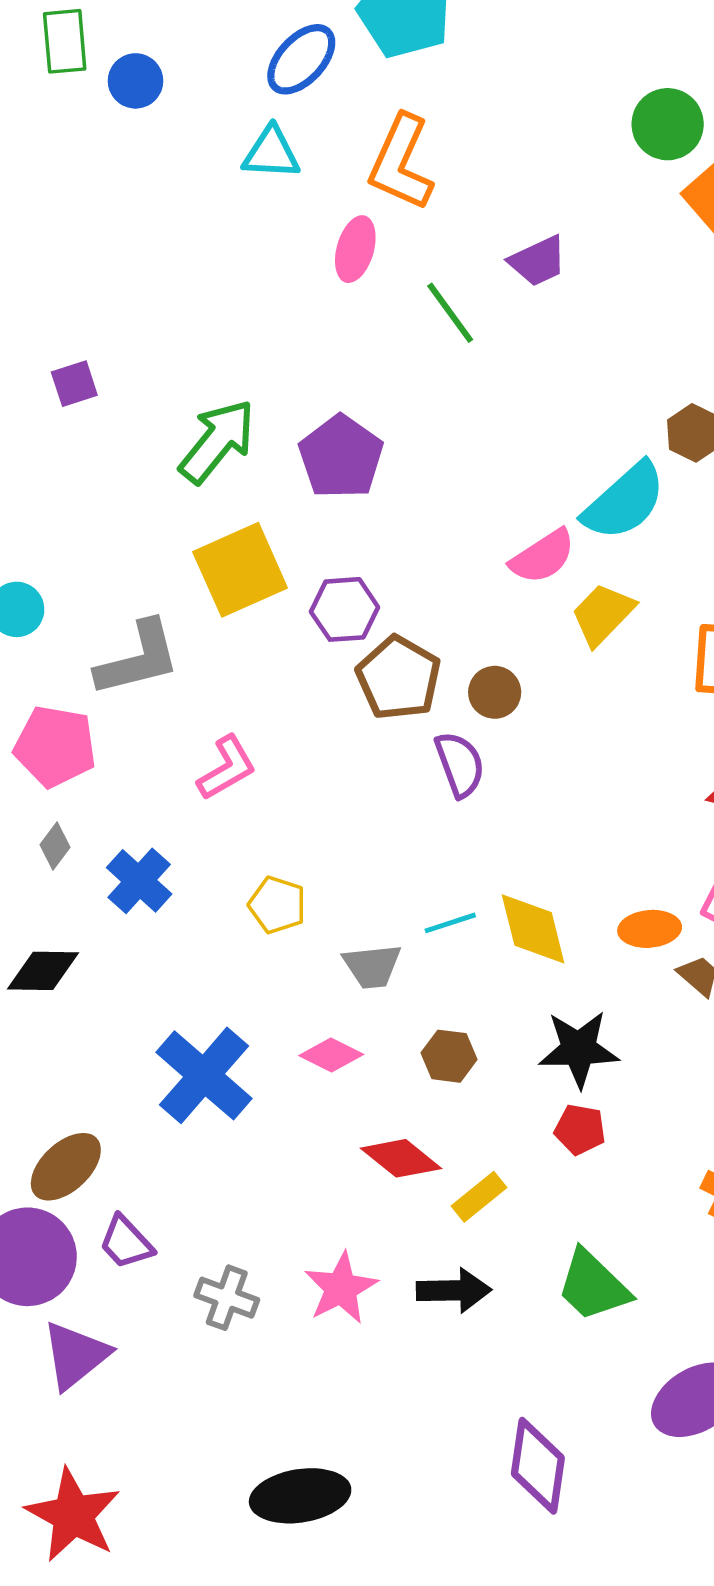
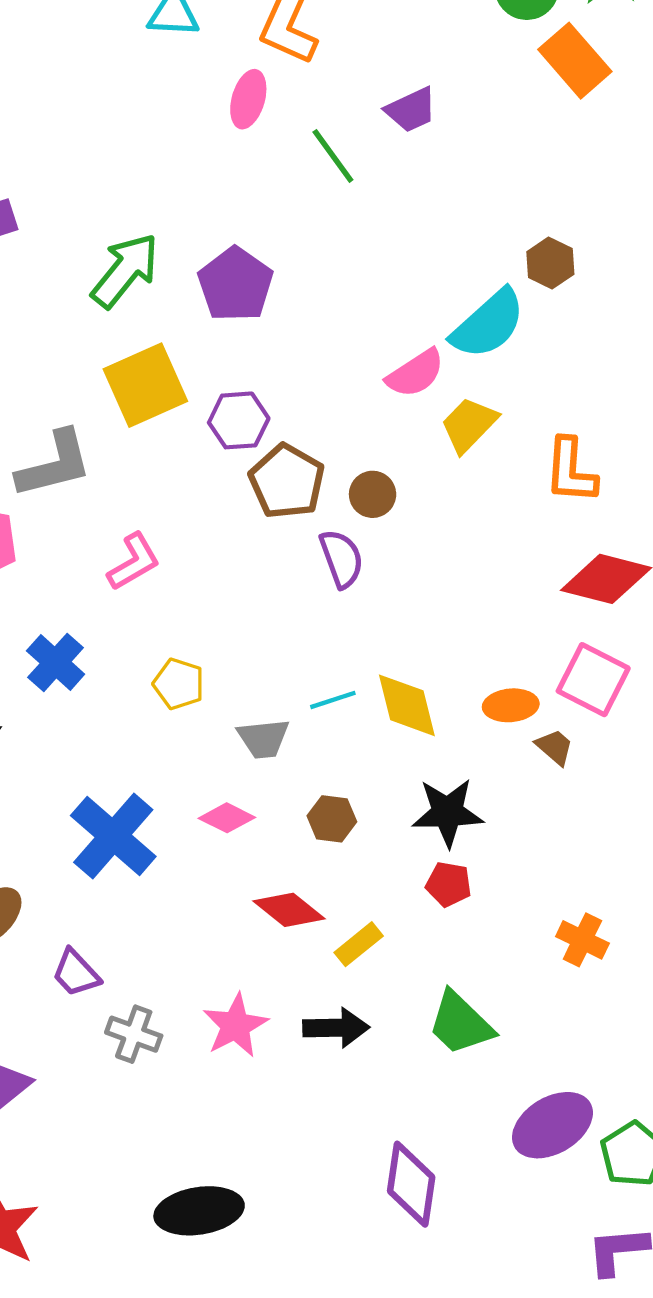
purple trapezoid: (126, 1242) -> (76, 973), moved

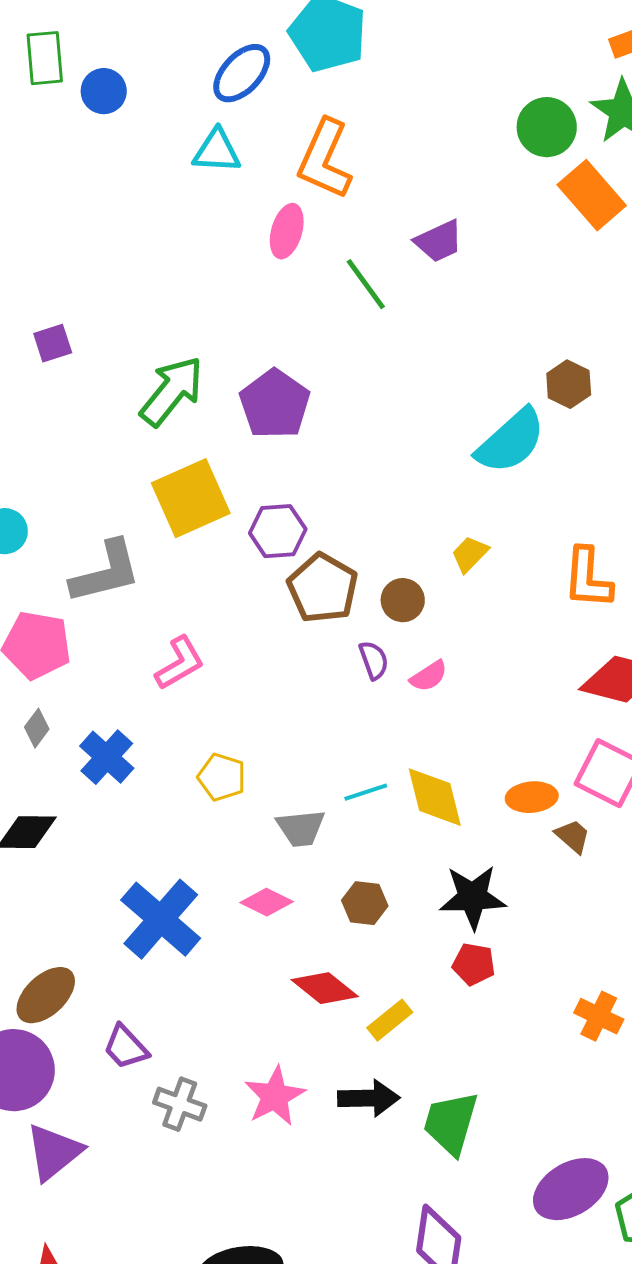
pink semicircle: (415, 373) -> (429, 676), moved, size x0.7
yellow trapezoid: (469, 425) -> (470, 554), moved, size x0.7
purple semicircle: (341, 559) -> (374, 660), size x0.7
green trapezoid: (460, 1023) -> (451, 1123), moved, turned 62

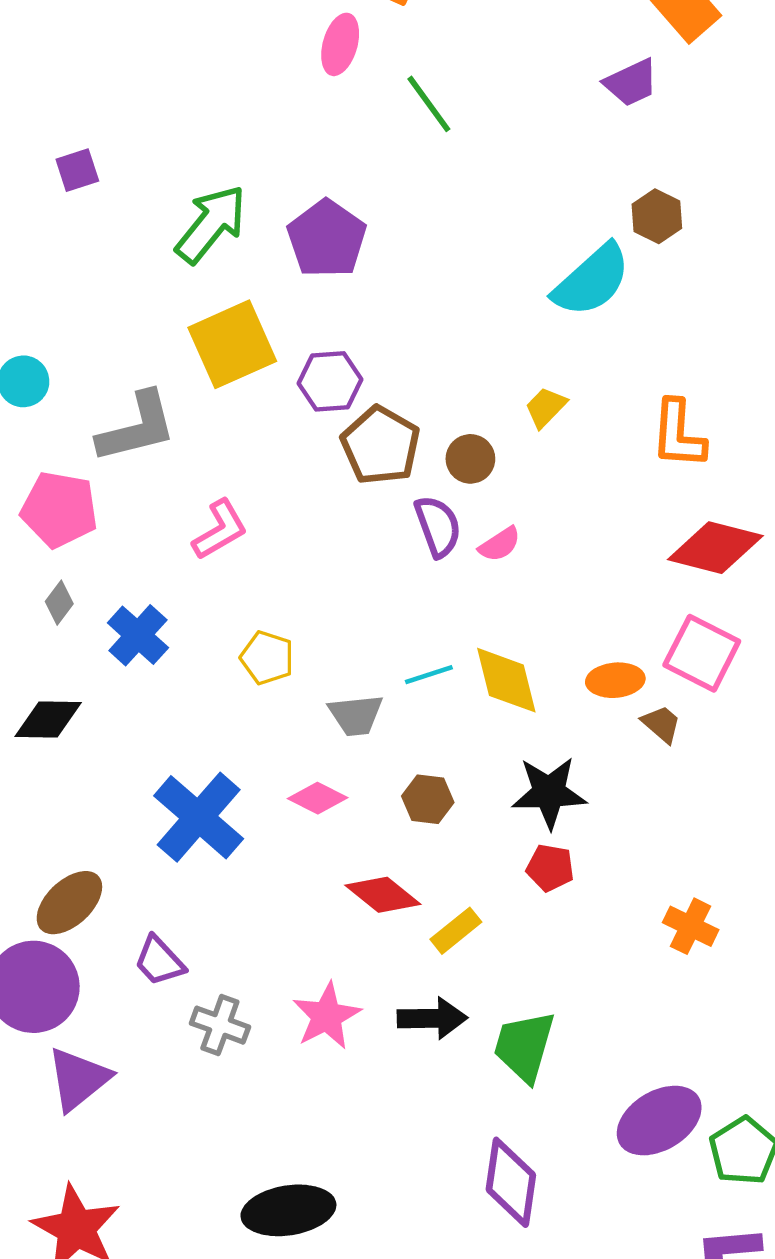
purple trapezoid: (439, 241) -> (631, 83), moved
purple semicircle: (374, 660) -> (438, 526), size x1.4

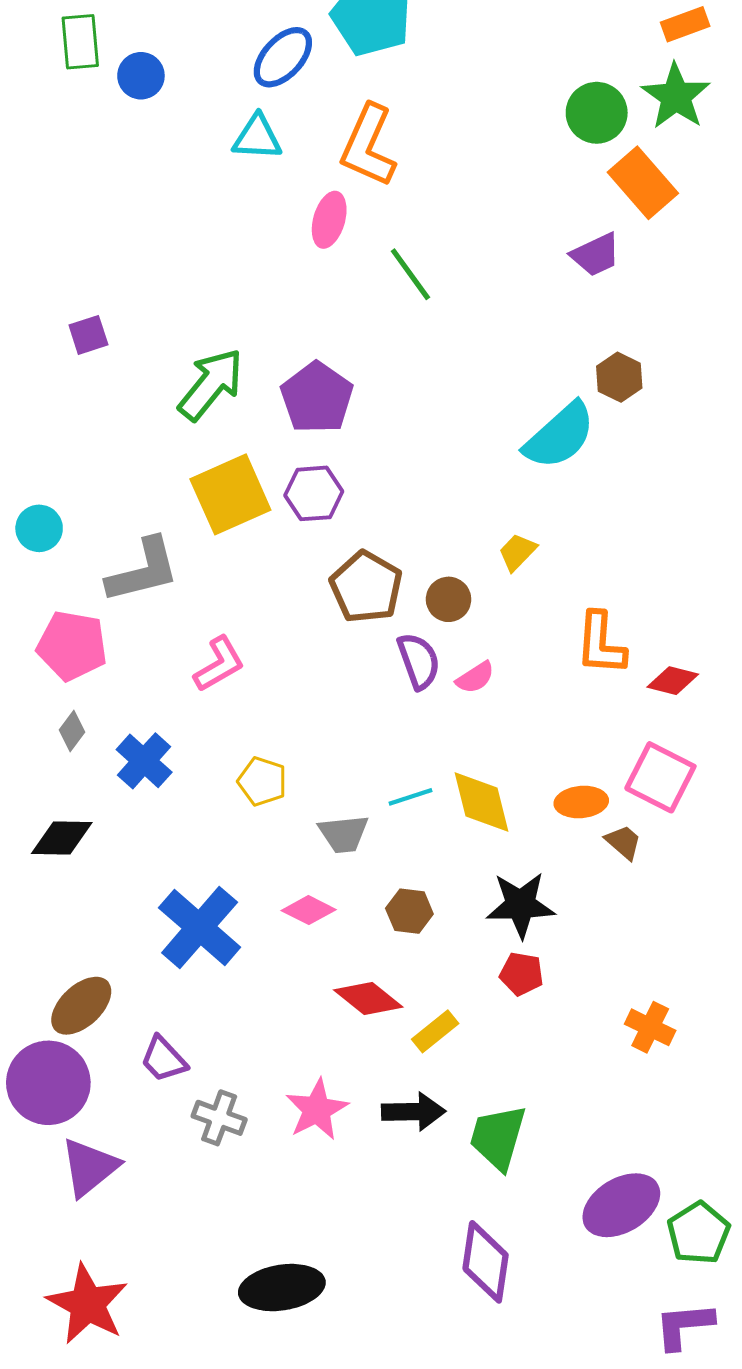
purple hexagon: (330, 381) -> (314, 493), moved
orange L-shape: (678, 434) -> (601, 644), moved
red diamond: (715, 548) -> (673, 681), size x0.6

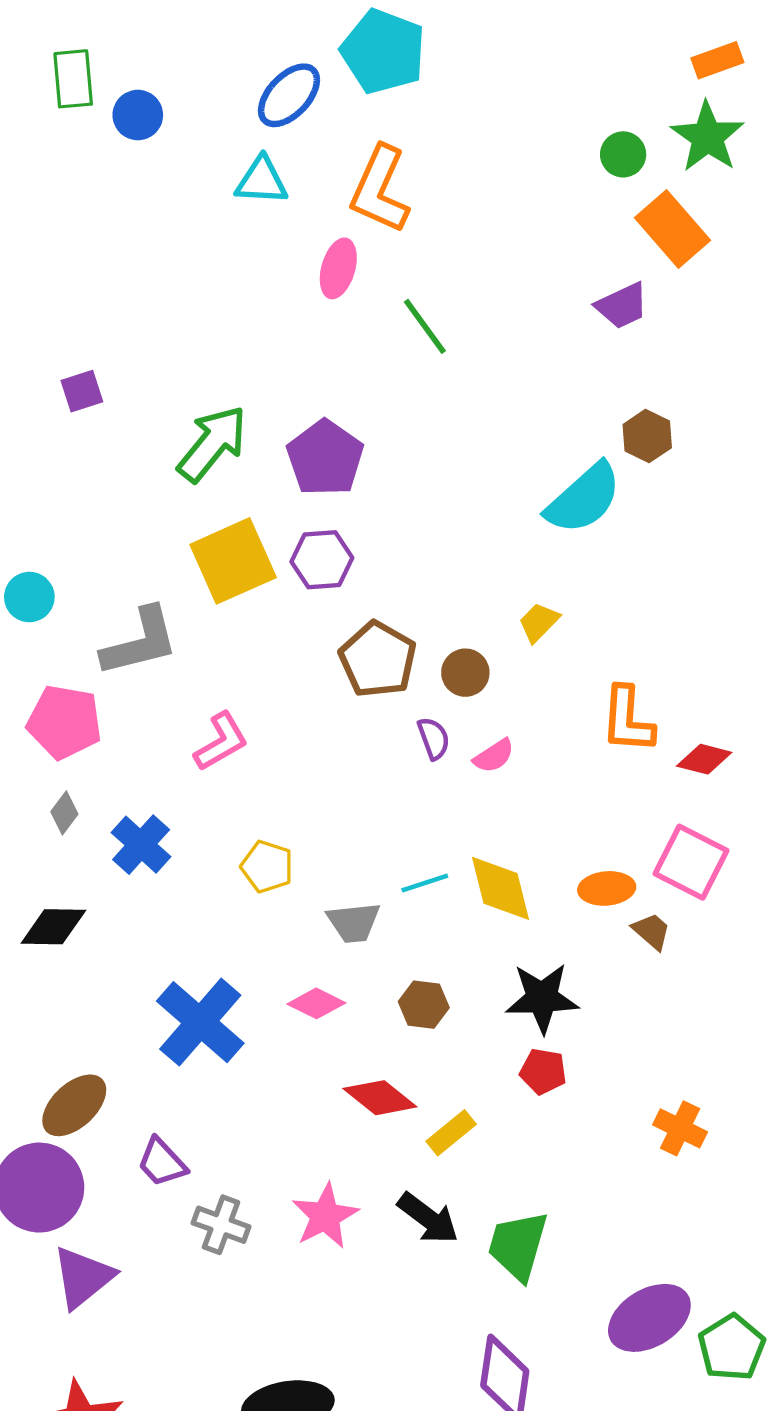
green circle: (597, 113) -> (623, 154), size x0.7
purple semicircle: (419, 661) -> (434, 738), size x0.7
black arrow: (414, 1112) -> (428, 1218), turned 38

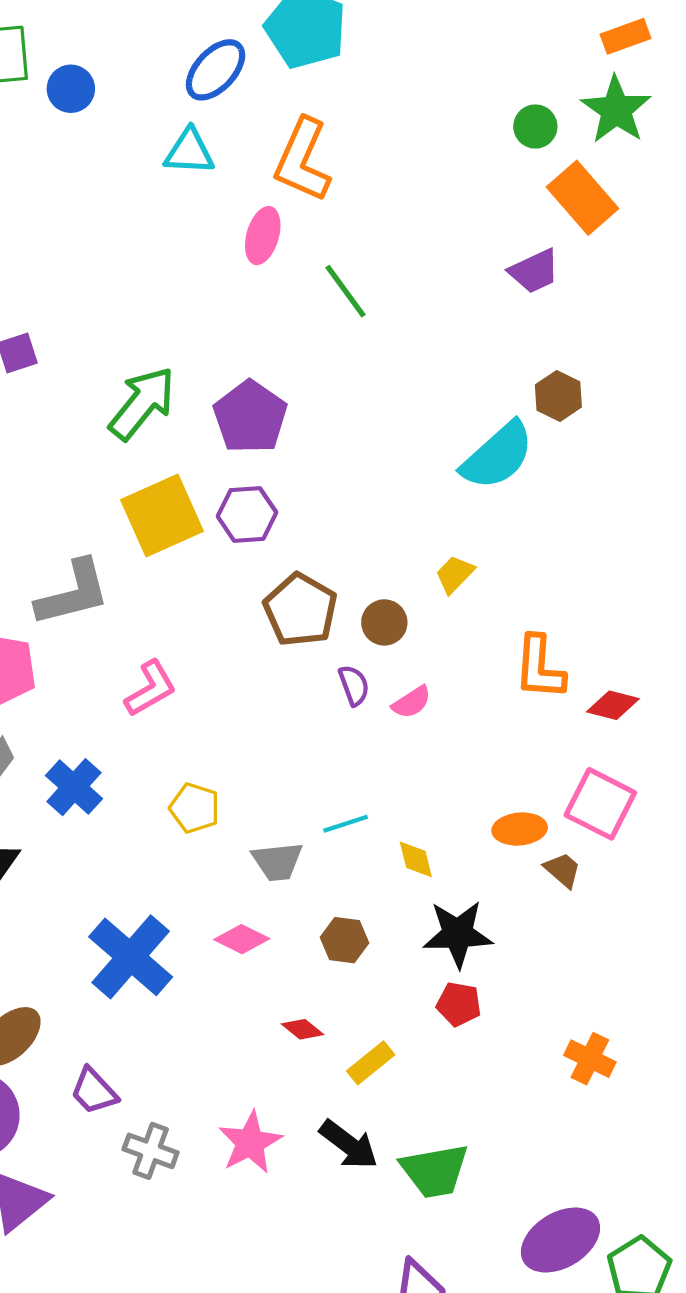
yellow diamond: (500, 888) -> (416, 859), moved, size x0.6
red diamond: (380, 1098) -> (303, 1029), size x0.6
green trapezoid: (518, 1246) -> (435, 1171), turned -116

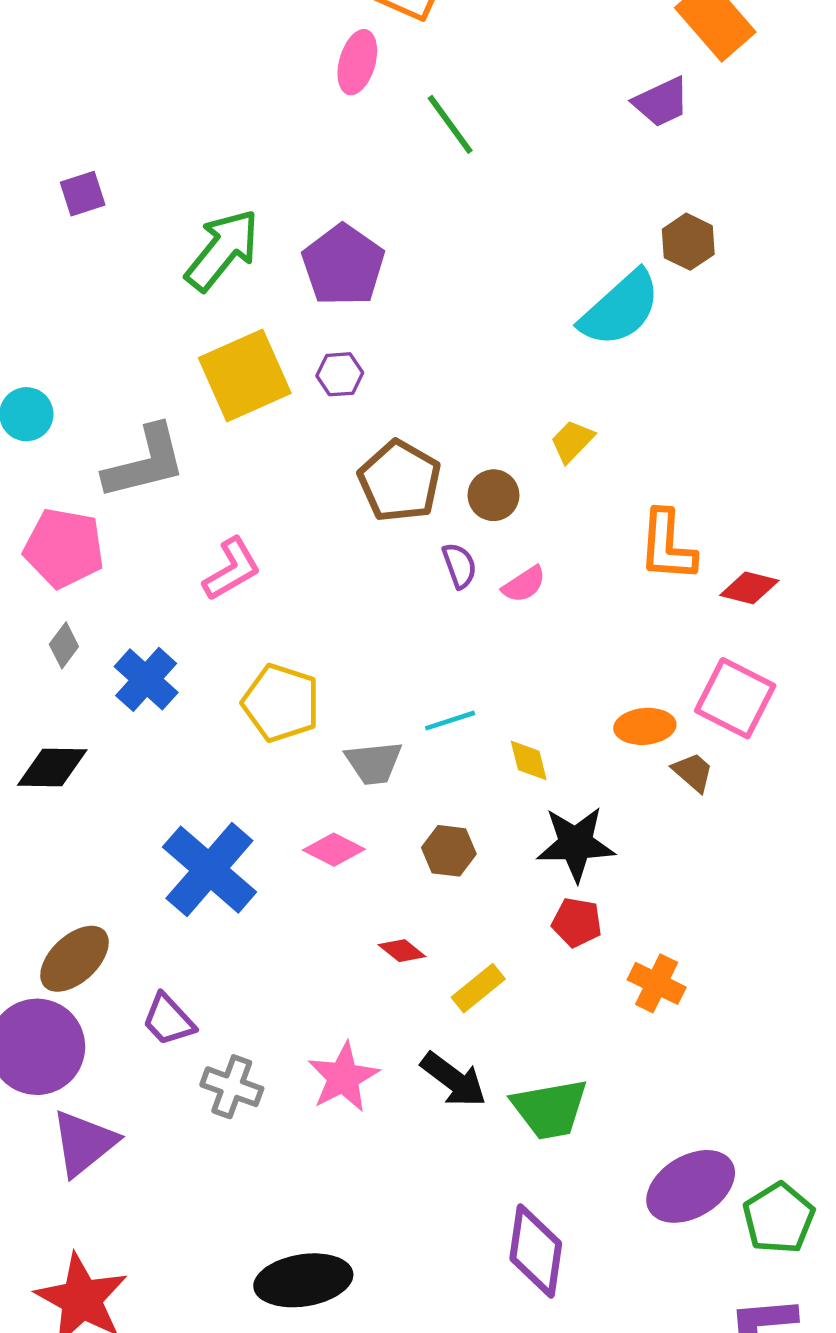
purple hexagon: (247, 514) -> (340, 374), size x0.7
yellow pentagon: (195, 808) -> (281, 703), size x1.4
orange cross: (590, 1059) -> (657, 983), moved

